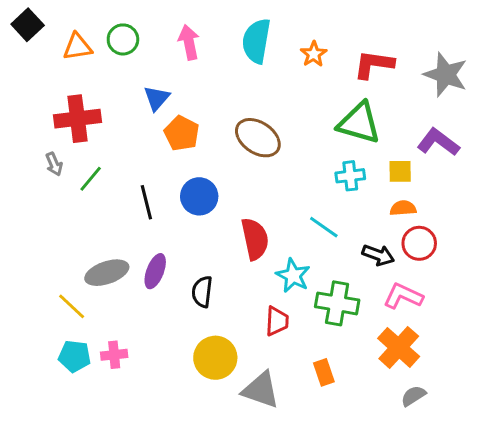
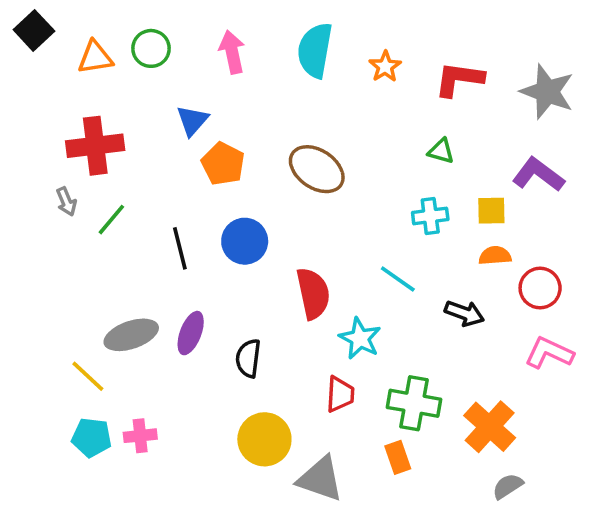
green triangle: (359, 123) -> (441, 151), size x0.5
red circle: (419, 243) -> (540, 288), moved
pink L-shape: (403, 296) -> (549, 353), moved
green cross: (337, 303) -> (414, 403), moved

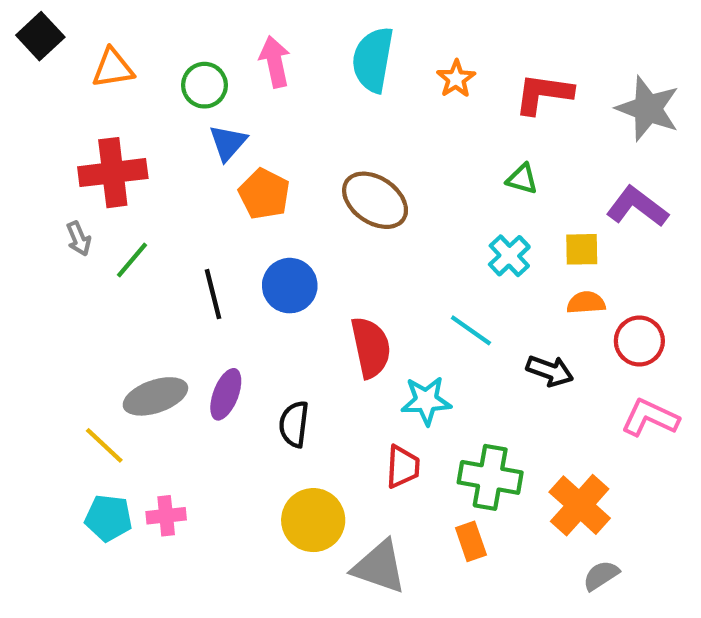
green circle: (151, 48) -> (204, 85), moved
cyan cross: (430, 216) -> (509, 256), turned -36
cyan star: (360, 338) -> (426, 401), turned -30

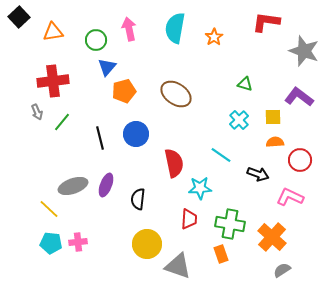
red L-shape: (543, 94) -> (266, 22), moved
orange pentagon: (264, 194) -> (124, 91), turned 30
pink L-shape: (650, 418) -> (290, 197), moved

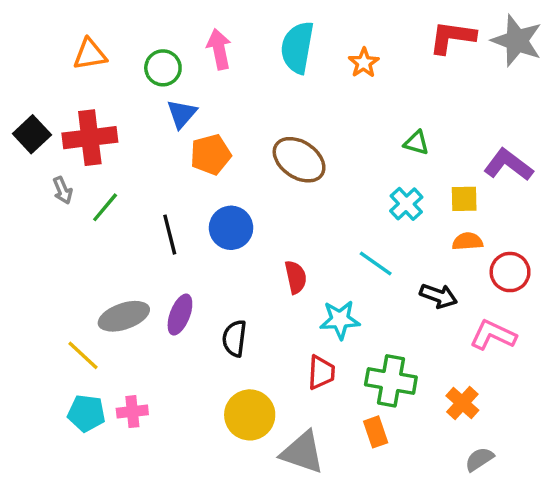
black square: (19, 17) -> (32, 134), moved
gray star: (304, 51) -> (517, 41), moved
red semicircle: (174, 163) -> (296, 277), size x0.7
orange cross: (272, 237) -> (462, 403), size x0.7

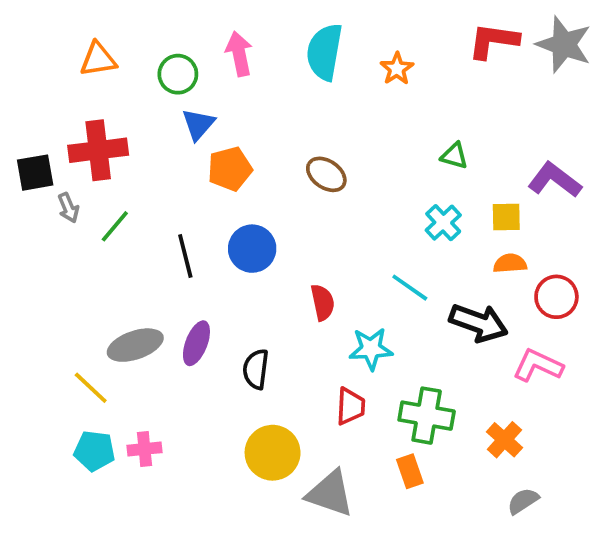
black square: (32, 134) -> (35, 173), moved, turned 33
brown ellipse: (299, 160) -> (326, 174), size x0.7
black arrow: (439, 296) -> (478, 323), size x1.4

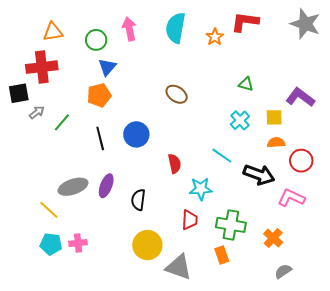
red L-shape: (493, 41) -> (245, 22), moved
red cross: (98, 150) -> (42, 67), moved
orange pentagon: (230, 169) -> (99, 95), moved
gray arrow: (68, 208) -> (37, 112), turned -105

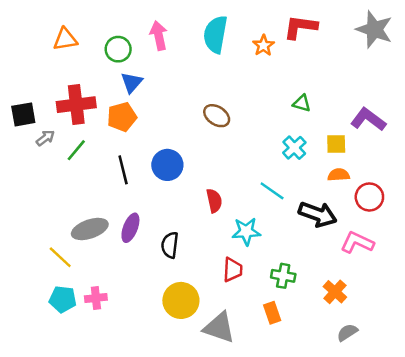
red cross: (42, 67) -> (76, 105), moved
green cross: (231, 225) -> (283, 276), size x0.7

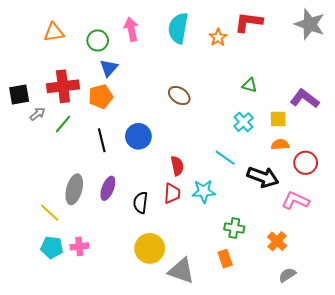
gray ellipse: (90, 229) -> (74, 189), turned -56
red trapezoid: (233, 270) -> (172, 193), moved

